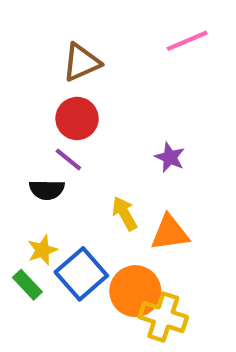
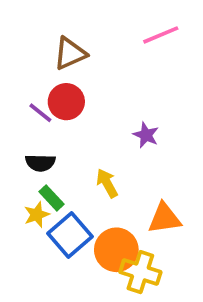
purple line: (68, 159) -> (40, 113), moved
orange triangle: (170, 233) -> (164, 218), moved
green rectangle: (27, 285) -> (51, 198), moved

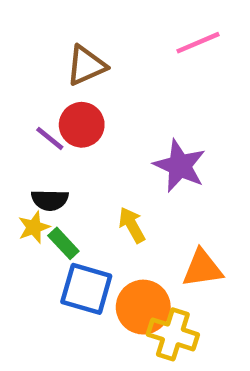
purple star: (146, 135) -> (180, 166), size x1.6
yellow star: (37, 215) -> (34, 227), moved
blue square: (70, 235) -> (86, 289), turned -33

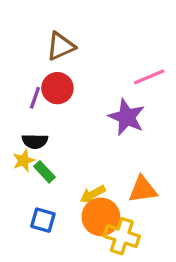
pink line: (198, 43) -> (149, 77), moved
purple line: (50, 138) -> (35, 98), turned 70
yellow arrow: (132, 225) -> (93, 194), moved, turned -90
blue square: (86, 289) -> (43, 220), moved, size x0.7

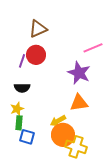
yellow star: (24, 161) -> (17, 109), moved
green rectangle: (45, 172) -> (19, 123), moved, turned 48
orange triangle: (143, 189) -> (79, 103), moved

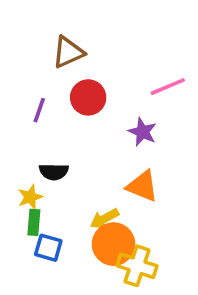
red circle: (36, 55) -> (88, 97), moved
purple star: (79, 73) -> (142, 132), size x0.7
black semicircle: (22, 88) -> (54, 172), moved
orange triangle: (79, 103) -> (142, 186), turned 30

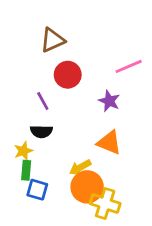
purple line: (39, 110) -> (43, 101), moved, turned -48

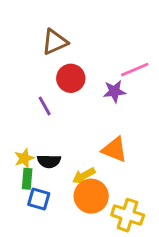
purple star: (109, 101) -> (114, 91), moved, turned -30
black semicircle: (41, 131) -> (49, 161), moved
yellow cross: (105, 204) -> (128, 215), moved

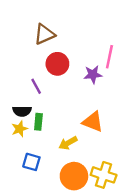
pink line: (135, 70) -> (109, 57), turned -55
black semicircle: (49, 161) -> (22, 111), moved
green rectangle: (27, 179) -> (38, 122), moved
orange circle: (91, 196) -> (74, 176), moved

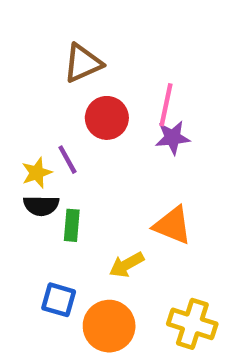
pink line: (109, 57) -> (166, 105), moved
yellow star: (20, 129) -> (37, 173), moved
orange circle: (74, 176) -> (109, 326), moved

